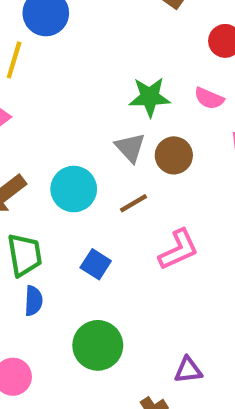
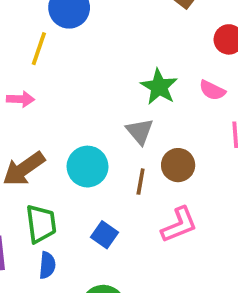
green star: (150, 97) -> (159, 87), turned 30
brown circle: (174, 155) -> (178, 165), moved
brown line: (134, 203) -> (141, 182), turned -52

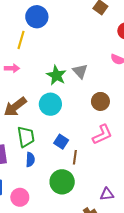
green star: (159, 87) -> (56, 75), moved
gray triangle: (140, 131) -> (80, 71), moved
brown line: (141, 182) -> (75, 157), moved

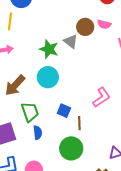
brown circle: (100, 101) -> (85, 27), moved

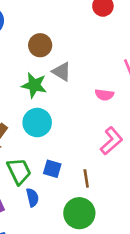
pink semicircle: (104, 24) -> (104, 95), moved
brown circle: (85, 27) -> (40, 45), moved
blue square: (64, 111) -> (52, 169), moved

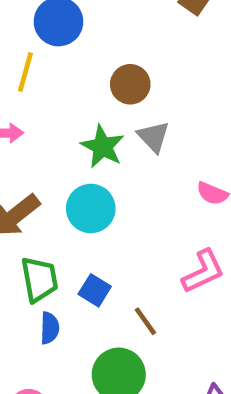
brown line: (86, 178) -> (145, 321), turned -42

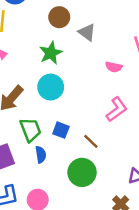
gray triangle: (153, 137) -> (87, 32), moved
green star: (103, 147) -> (51, 53), turned 30

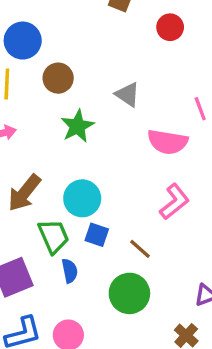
brown circle: (59, 17) -> (58, 78), moved
pink semicircle: (114, 67) -> (168, 142), size x1.6
cyan circle: (51, 87) -> (82, 198), moved

